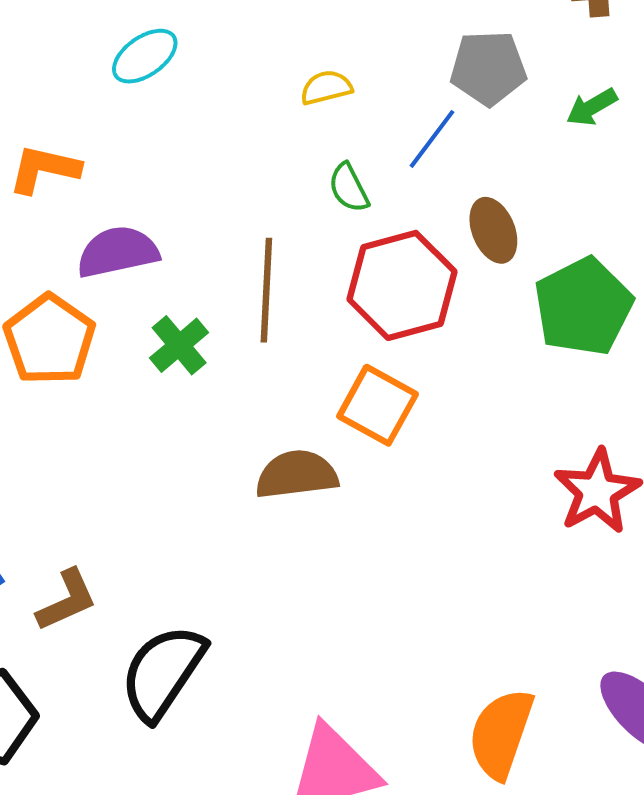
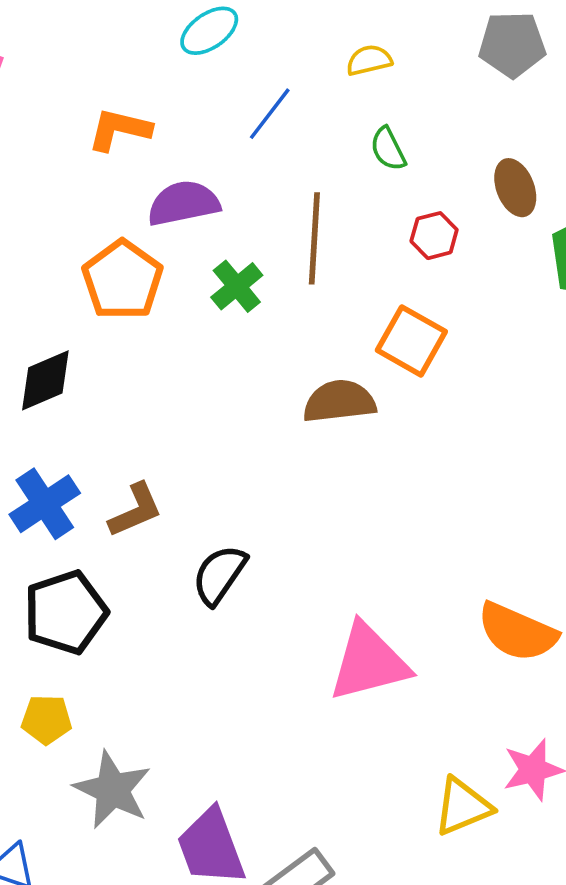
blue line: (432, 139) -> (270, 114), moved
red hexagon: (402, 285) -> (434, 236), size x0.5
black semicircle: (163, 672) -> (219, 575), size x0.7
orange semicircle: (501, 734) -> (517, 632), turned -86

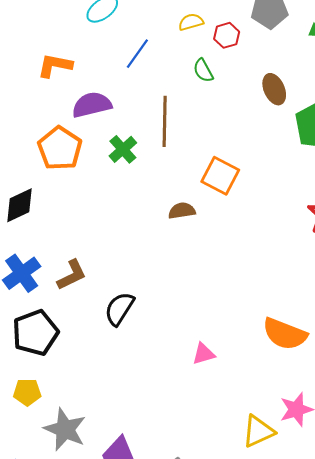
red hexagon: (434, 236) -> (227, 35), moved
brown semicircle: (339, 401) -> (182, 211), size x0.7
pink triangle: (369, 662) -> (204, 354), size x0.5

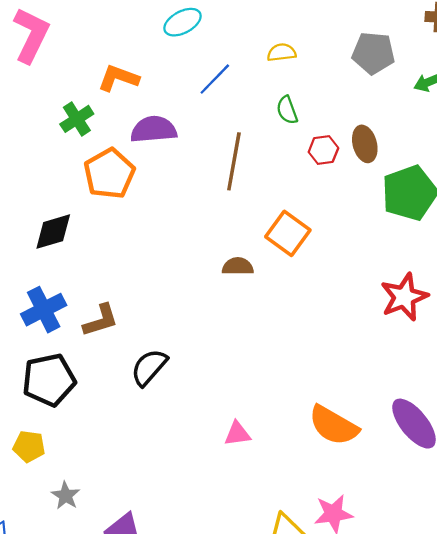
red hexagon: (227, 35) -> (323, 150), moved
green cross: (123, 149) -> (77, 119), moved
gray star: (65, 429) -> (66, 496), size x0.6

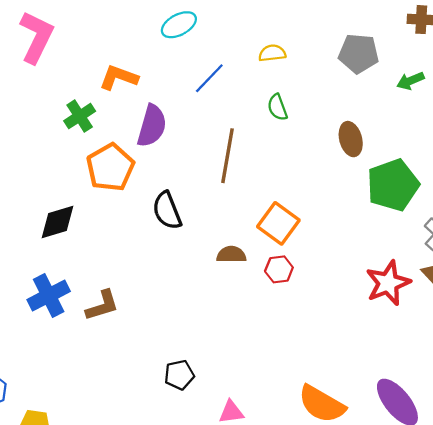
purple semicircle: (154, 129) -> (152, 126), turned 111
red hexagon: (323, 150) -> (279, 269), moved
black semicircle: (149, 367) -> (167, 211), moved, turned -63
black pentagon: (49, 380) -> (179, 375), moved, size x0.6

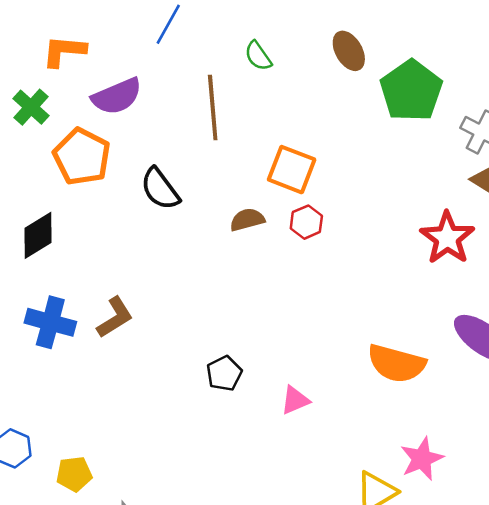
green semicircle: (277, 107) -> (258, 56), moved
purple semicircle: (152, 126) -> (117, 96), turned 66
red star: (388, 283) -> (447, 238), moved
blue cross: (49, 295) -> (50, 322), turned -33

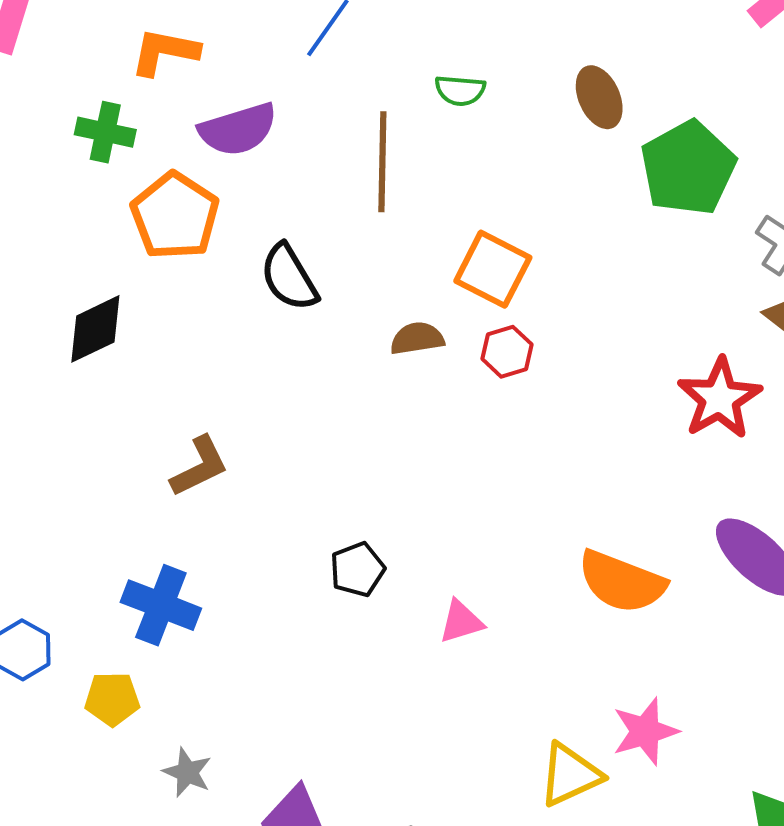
green semicircle: (258, 56) -> (460, 90), turned -56
green cross: (31, 107) -> (105, 132), turned -36
blue cross: (50, 322) -> (161, 605), moved

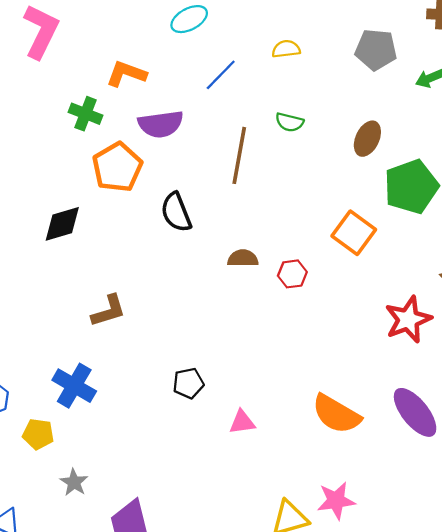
brown ellipse: (599, 97) -> (367, 139), turned 40
orange square: (493, 269) -> (354, 233), moved

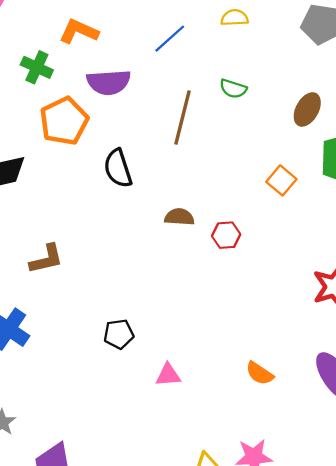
orange square: (354, 233) -> (281, 180), moved, size x0.7
orange semicircle: (336, 414) -> (260, 373), size x0.6

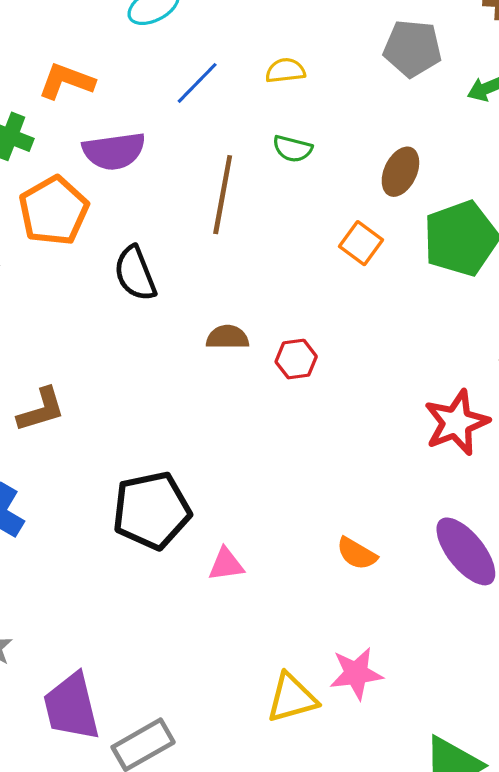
yellow semicircle: (235, 18) -> (285, 71), moved
orange square: (281, 180) -> (361, 243), moved
black pentagon: (119, 334) -> (152, 510), size x1.8

